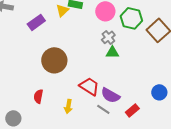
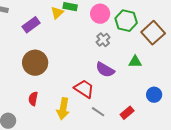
green triangle: (112, 52) -> (135, 62), moved
brown circle: (54, 60) -> (35, 63), moved
purple semicircle: (110, 95) -> (105, 70), moved
yellow arrow: (68, 106) -> (63, 109), size x1.5

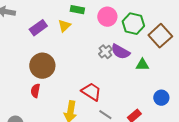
yellow triangle: (57, 13) -> (64, 26), moved
gray cross: (103, 40) -> (105, 52), moved
purple semicircle: (105, 70) -> (120, 52), moved
red semicircle: (33, 99) -> (35, 91), moved

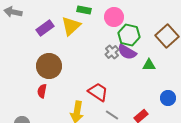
green hexagon: (133, 24) -> (129, 35), moved
yellow triangle: (64, 26) -> (71, 26), size x1.5

